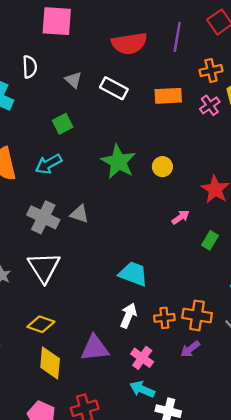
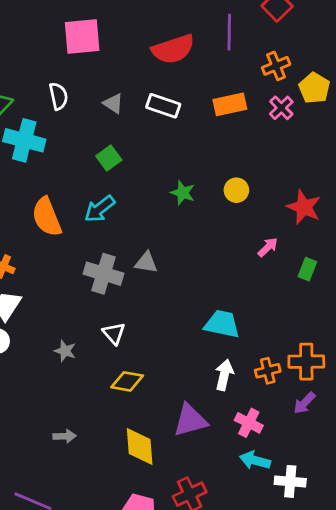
green star: (118, 162) -> (183, 193), size x0.6
white triangle: (44, 267) -> (114, 333), size x0.6
yellow diamond: (41, 324) -> (127, 381), moved

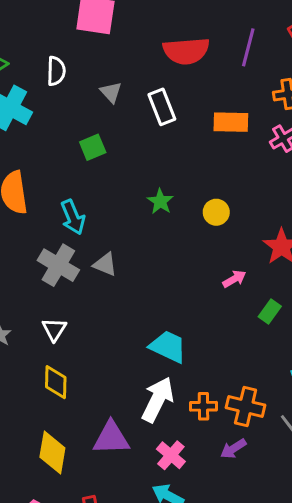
white rectangle: (163, 106) -> (162, 107), turned 36
cyan arrow: (100, 209) -> (73, 217), moved, turned -88
white arrow: (224, 375) -> (158, 400), size x1.4
yellow diamond: (127, 381) -> (56, 382), turned 68

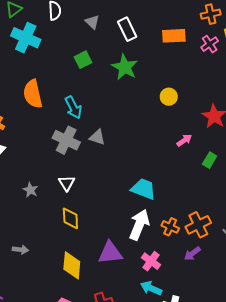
green star: (160, 201) -> (125, 67), moved, size x1.5
orange cross: (203, 406) -> (170, 227), turned 30
orange cross: (246, 406) -> (198, 225), turned -35

